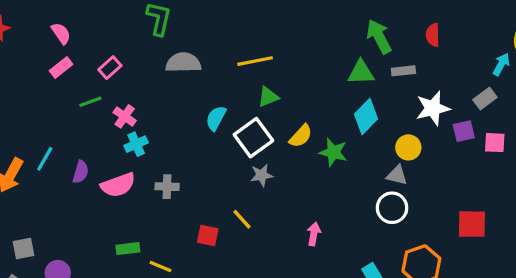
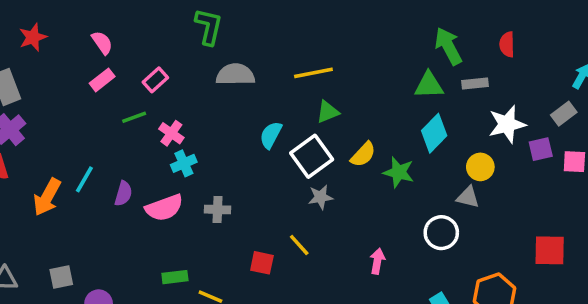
white circle: (392, 208) -> (441, 233), moved

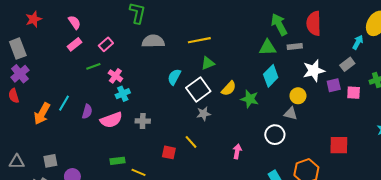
red semicircle: (507, 44) -> (314, 23), size x1.6

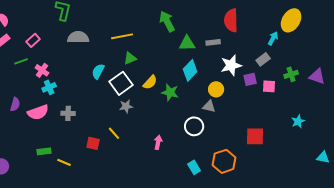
green arrow: (279, 24) -> (167, 21), moved

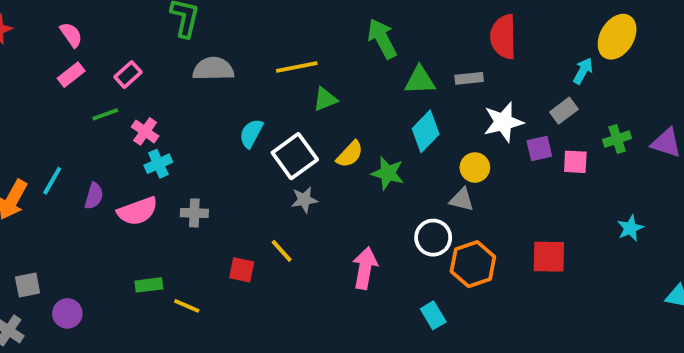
green triangle: (130, 58) -> (325, 99), moved
pink arrow: (158, 142) -> (365, 268), size x1.5
orange hexagon: (224, 161) -> (473, 264), moved

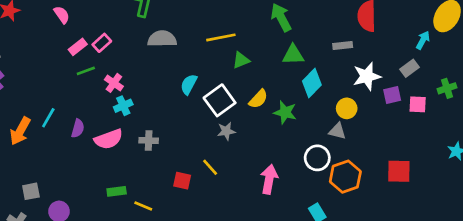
pink rectangle: (71, 75) -> (78, 47), moved
green triangle: (420, 80) -> (293, 55), moved

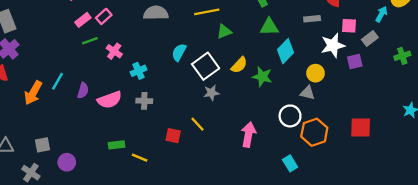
pink square: (418, 104) -> (349, 26), moved
cyan cross: (123, 106) -> (138, 71), moved

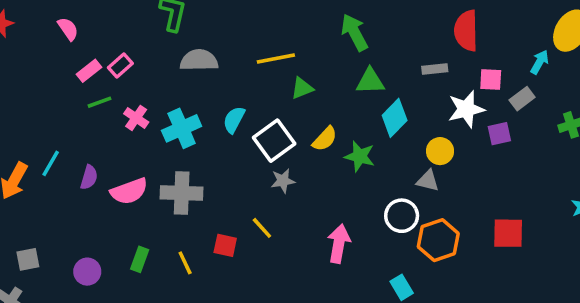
cyan cross: (138, 71) -> (182, 128), moved, size x1.5
gray cross: (144, 101) -> (182, 193), size x1.6
green rectangle: (116, 145) -> (140, 259), turned -63
yellow line: (140, 158) -> (185, 263), moved, turned 42
purple circle: (67, 162) -> (87, 272), moved

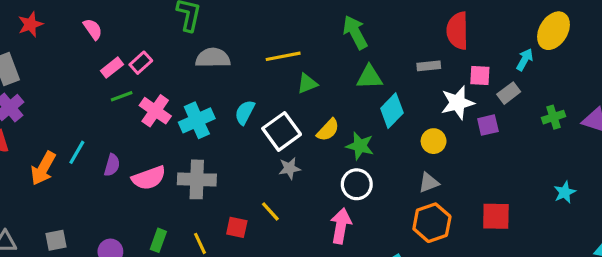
pink cross: (136, 118) -> (155, 111), size x1.4
gray triangle: (428, 181) -> (429, 183), moved, turned -35
white circle: (402, 216) -> (357, 184), moved

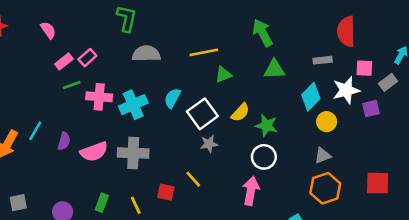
pink cross: (155, 111) -> (99, 97), turned -30
cyan diamond: (392, 111) -> (311, 97), moved

